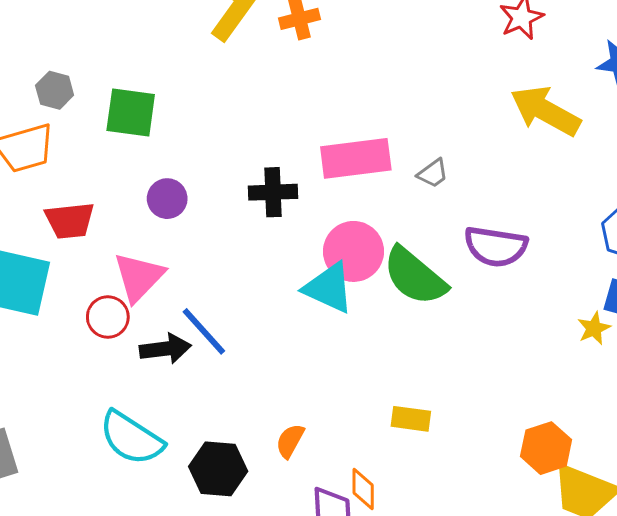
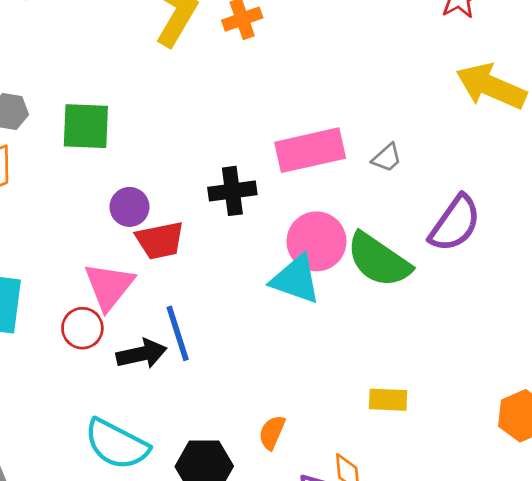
red trapezoid: (70, 221) -> (160, 240), moved
purple semicircle: (496, 247) -> (455, 223), turned -58
blue line: (204, 331) -> (178, 333), turned 30

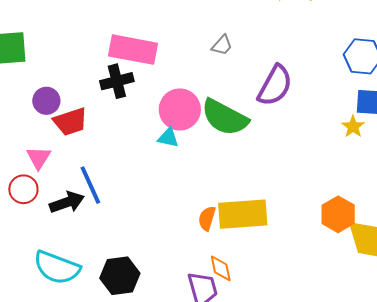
pink rectangle: (310, 150) -> (133, 50), moved, turned 30
cyan triangle: (296, 279) -> (168, 138), size x0.6
pink triangle: (109, 286) -> (39, 158), size x0.7
yellow rectangle: (388, 400) -> (243, 214), size x1.8
orange semicircle: (272, 432) -> (207, 218), moved

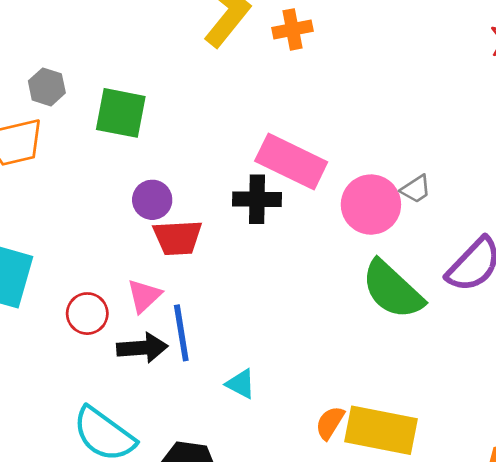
pink circle: (180, 109) -> (371, 205), moved
cyan triangle: (168, 138) -> (241, 384), moved
pink triangle: (39, 158) -> (144, 296), moved

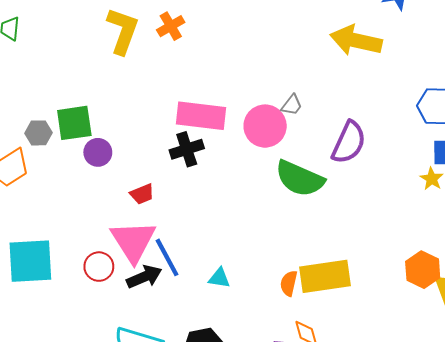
gray hexagon: (47, 87) -> (39, 133), moved
purple circle: (152, 200) -> (98, 152), moved
red trapezoid: (178, 238) -> (142, 194), size x0.7
pink triangle: (144, 296) -> (133, 241), size x1.8

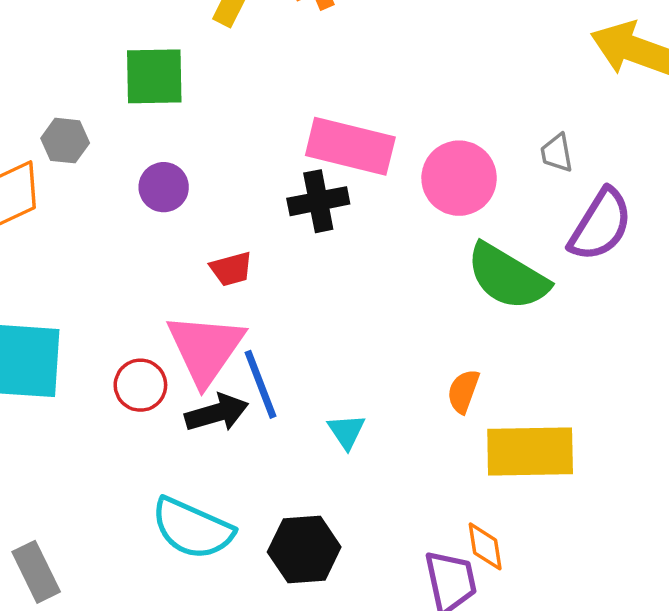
gray trapezoid: (292, 105) -> (557, 153), moved, turned 125
green square: (74, 123) -> (154, 76), moved
cyan triangle: (219, 278) -> (346, 431), turned 40
orange semicircle: (289, 283) -> (463, 391), moved

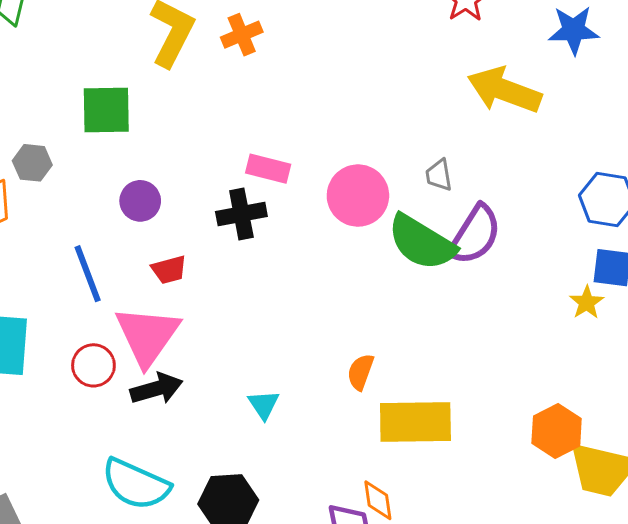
pink rectangle: (350, 146) -> (268, 169), size x0.6
purple circle: (164, 187) -> (140, 201), moved
green semicircle: (507, 277) -> (422, 242), moved
blue line: (260, 384) -> (88, 274), moved

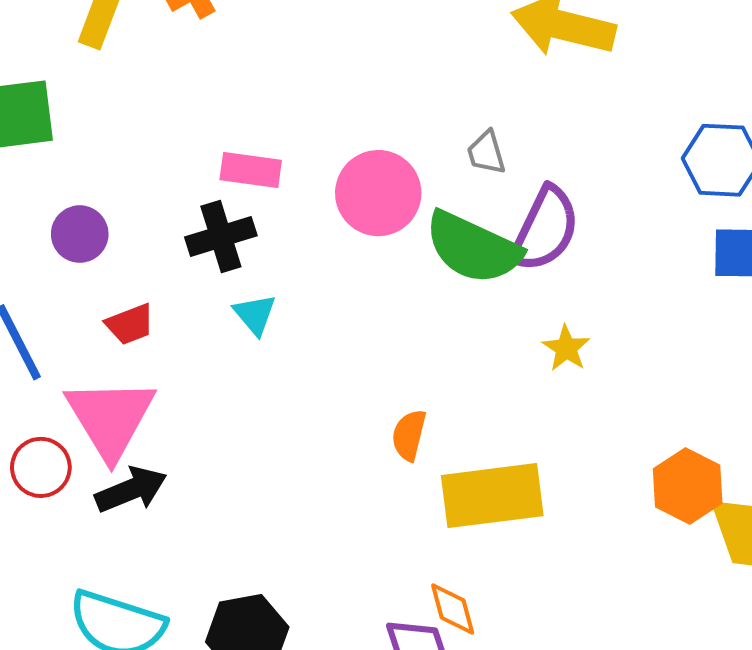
yellow star: (587, 302) -> (566, 348), moved
cyan triangle: (264, 405) -> (255, 314), moved

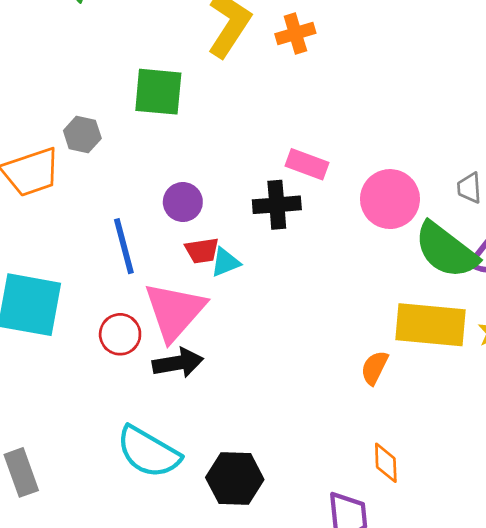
purple circle: (80, 234) -> (183, 202), moved
cyan triangle: (255, 314) -> (225, 262), moved, turned 36
yellow rectangle: (492, 496) -> (430, 325), moved
orange diamond: (453, 609) -> (386, 463), moved

